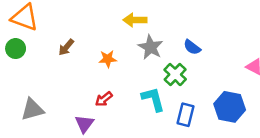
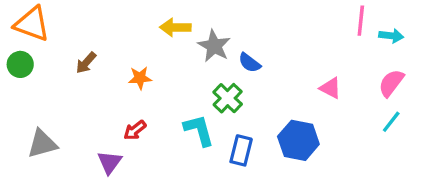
gray star: (151, 47) -> (214, 46), moved

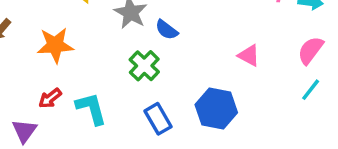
orange star: (140, 78) -> (55, 45), size x1.5
cyan L-shape: (199, 130) -> (91, 109), moved
blue rectangle: (241, 150) -> (158, 119), turned -44

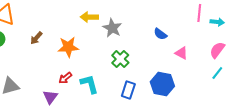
blue semicircle: (167, 30) -> (160, 34), moved
blue rectangle: (158, 119) -> (128, 90), turned 48

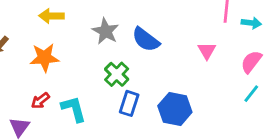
yellow arrow: (89, 17) -> (51, 16), moved
blue semicircle: (160, 34) -> (146, 40), moved, size x1.5
pink triangle: (181, 53) -> (207, 51), moved, turned 32
blue rectangle: (128, 90) -> (129, 103), moved

